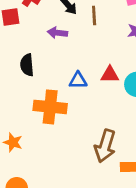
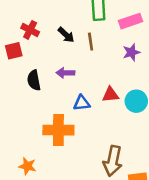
purple arrow: (57, 33) -> (65, 73), moved
black semicircle: (27, 65) -> (34, 80), moved

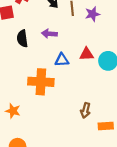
purple star: (131, 52) -> (92, 14), moved
brown arrow: (113, 161) -> (85, 110), size x0.6

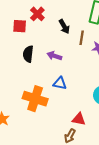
red triangle: (87, 54) -> (79, 119), moved

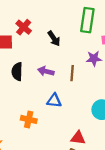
brown line: (82, 38) -> (72, 73), moved
orange cross: (35, 99) -> (29, 119), size x0.6

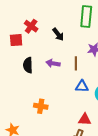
blue triangle: (54, 101) -> (82, 86), moved

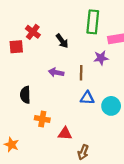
black semicircle: (28, 65) -> (25, 95), moved
red triangle: (85, 119) -> (65, 133), moved

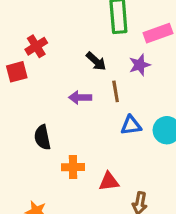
red cross: (33, 32) -> (36, 46), turned 32
black arrow: (62, 41) -> (96, 61), moved

